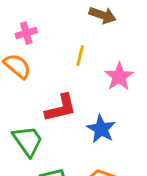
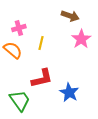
yellow line: (80, 56) -> (41, 43), moved
pink star: (119, 77) -> (81, 39), moved

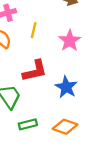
pink star: (81, 39) -> (70, 41), moved

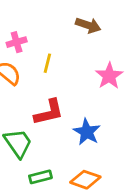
pink star: (70, 41) -> (109, 76), moved

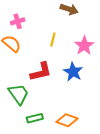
yellow line: (47, 63) -> (53, 39), moved
blue star: (87, 132) -> (73, 72), moved

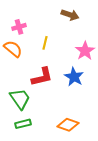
yellow line: (53, 39) -> (45, 43), moved
green rectangle: (35, 118) -> (23, 124), moved

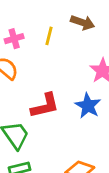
yellow line: (45, 43) -> (49, 36), moved

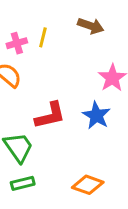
yellow line: (49, 36) -> (43, 37), moved

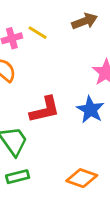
brown arrow: (91, 26) -> (85, 21), turned -40
yellow line: (43, 37) -> (38, 33), turned -72

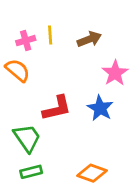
brown arrow: (85, 21) -> (89, 39), moved
yellow line: (38, 33) -> (50, 35), turned 54

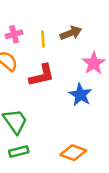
yellow line: (50, 35) -> (43, 39), moved
red L-shape: (57, 108) -> (42, 75), moved

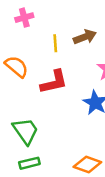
pink cross: (14, 34) -> (24, 18), moved

